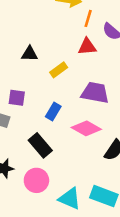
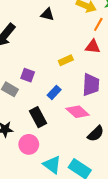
black triangle: (29, 54) -> (47, 14), moved
purple trapezoid: (95, 93) -> (91, 85), turned 70

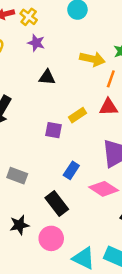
yellow rectangle: (66, 60) -> (77, 115), moved
purple square: (28, 75) -> (53, 130), moved

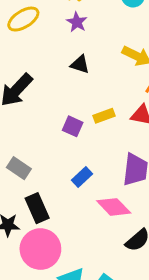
black rectangle: (57, 204) -> (37, 208), moved
pink circle: (51, 238) -> (40, 249), size x1.4

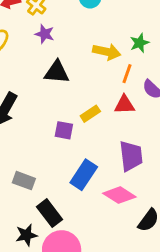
black triangle: (80, 64) -> (57, 72), size x1.4
blue rectangle: (82, 177) -> (84, 175), size x1.5

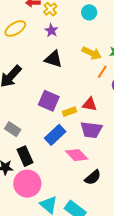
red triangle: (125, 105) -> (90, 104), moved
yellow rectangle: (90, 114) -> (69, 112), moved
purple square: (64, 130) -> (49, 101), size x1.5
purple trapezoid: (131, 156) -> (91, 130), turned 90

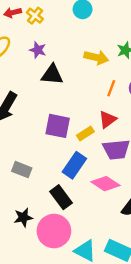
purple star: (51, 30) -> (38, 50), moved
orange line: (102, 72) -> (111, 88), moved
red triangle: (90, 104) -> (108, 119), turned -35
black rectangle: (25, 156) -> (61, 197), moved

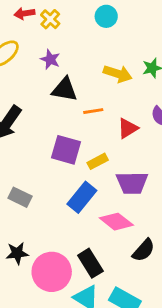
orange line: (111, 88) -> (93, 111), moved, turned 56
red triangle: (108, 119) -> (128, 128), moved
black rectangle: (61, 197) -> (90, 263), moved

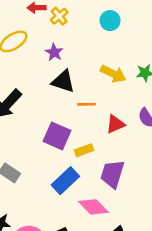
purple trapezoid: (132, 183) -> (112, 174), turned 100

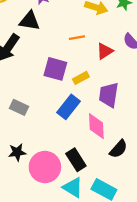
black triangle: (63, 81) -> (30, 21), moved
pink diamond: (93, 207) -> (96, 126), turned 50

